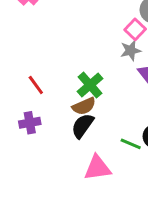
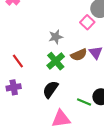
gray star: (131, 50) -> (56, 37), moved
brown semicircle: (84, 106) -> (79, 55), moved

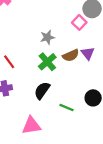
green line: (84, 102) -> (66, 108), moved
pink triangle: (61, 119) -> (31, 126), moved

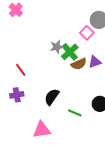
purple triangle: (88, 53) -> (95, 62), turned 48
green cross: (47, 62) -> (70, 52), moved

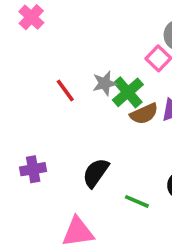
red line: (21, 70) -> (65, 90), moved

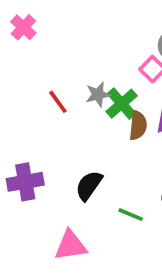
brown semicircle: (144, 114) -> (138, 125), turned -60
purple cross: (33, 169) -> (25, 182), size x1.4

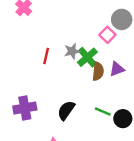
red line: (58, 102) -> (46, 56), turned 49
green line: (131, 215) -> (103, 112), moved

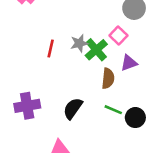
pink square: (107, 35) -> (118, 35), moved
brown semicircle: (98, 71) -> (108, 78), moved

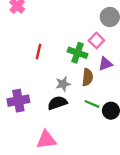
gray star: (79, 43) -> (63, 84), moved
green cross: (96, 50) -> (77, 53), turned -30
black semicircle: (73, 108) -> (57, 103), turned 36

